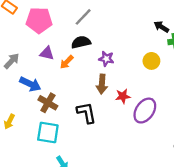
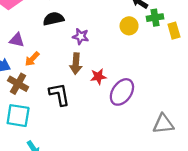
purple triangle: (47, 53) -> (17, 40), moved
yellow circle: (151, 61) -> (129, 26), moved
orange arrow: (67, 62) -> (32, 59), moved

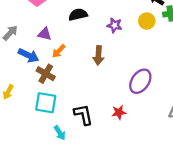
purple star: (81, 36) -> (115, 25), moved
red star: (98, 77) -> (119, 112), moved
black L-shape: (59, 94) -> (83, 115), moved

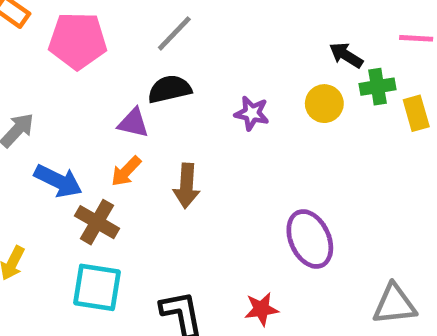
purple triangle: (45, 34) -> (133, 123), moved
brown arrow: (98, 55) -> (186, 186), moved
purple ellipse: (140, 81) -> (310, 239), turned -60

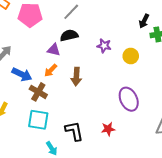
black arrow: (346, 55) -> (144, 21), turned -96
yellow circle: (324, 104) -> (131, 56), moved

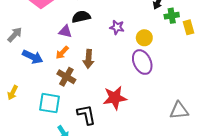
brown cross: (38, 92) -> (66, 77), moved
purple ellipse: (129, 99) -> (142, 62), moved
red star: (108, 129) -> (115, 98), moved, size x1.6

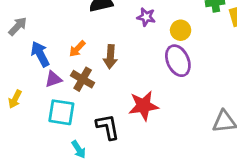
purple triangle: (65, 31) -> (53, 79), moved, turned -32
blue arrow: (33, 57) -> (40, 54), turned -144

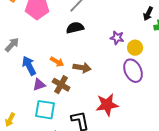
purple star: (146, 17) -> (117, 38), moved
orange arrow: (77, 49) -> (57, 62), turned -104
brown arrow: (110, 57) -> (82, 68), turned -84
yellow arrow: (15, 99) -> (10, 120), moved

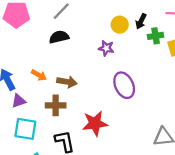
yellow circle: (135, 48) -> (120, 25), moved
brown cross: (61, 85) -> (56, 105), moved, turned -30

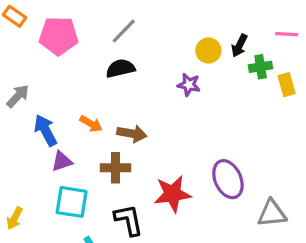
purple ellipse: (124, 85) -> (228, 179), moved

